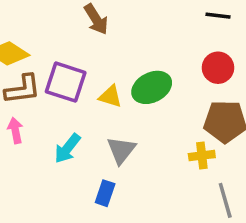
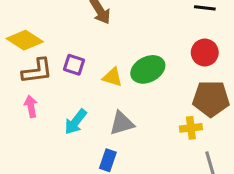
purple square: (66, 82) -> (74, 65), size x0.6
gray triangle: (121, 150) -> (122, 123), turned 36

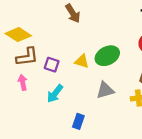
purple square: (74, 65) -> (52, 65), moved
gray triangle: (122, 123) -> (105, 90), moved

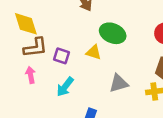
yellow diamond: (18, 35) -> (26, 24), turned 40
green ellipse: (107, 56) -> (113, 33), moved, turned 50

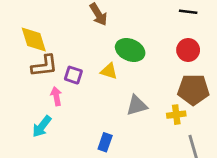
pink arrow: (31, 75) -> (56, 96), moved
cyan arrow: (65, 87) -> (42, 126), moved

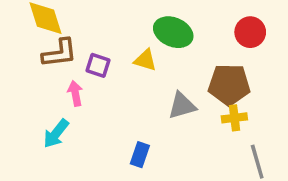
brown pentagon: (193, 90) -> (229, 85), moved

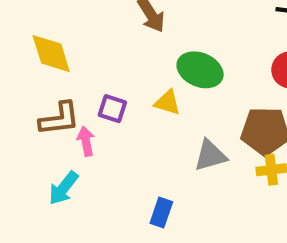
brown L-shape: (59, 53) -> (59, 119), moved

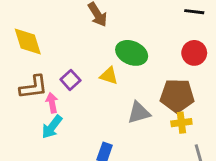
purple square: (112, 109) -> (70, 80), turned 30
cyan arrow: (63, 188) -> (52, 127), moved

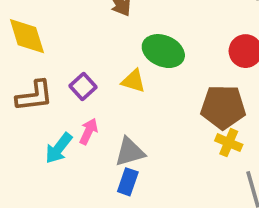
pink arrow: (52, 103) -> (89, 131), moved, turned 36
gray triangle: (139, 113) -> (130, 152), moved
yellow cross: (181, 123) -> (229, 143), turned 30

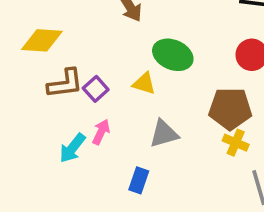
yellow diamond: (27, 36) -> (42, 40), turned -69
brown L-shape: (34, 96) -> (65, 83), moved
gray triangle: (130, 152) -> (164, 134), moved

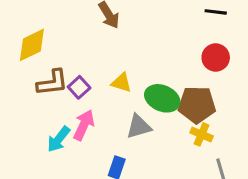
yellow diamond: (42, 40) -> (32, 45), turned -30
green ellipse: (173, 55) -> (162, 98), moved
pink arrow: (101, 132) -> (84, 125), size x1.4

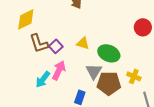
brown L-shape: (52, 83) -> (39, 43), turned 80
brown pentagon: (197, 105) -> (109, 83), moved
gray triangle: (139, 127) -> (94, 71), turned -42

